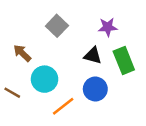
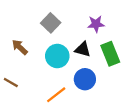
cyan circle: (45, 79) -> (57, 56), moved

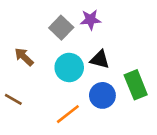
purple star: (96, 24) -> (90, 20), moved
green rectangle: (110, 54) -> (136, 85), moved

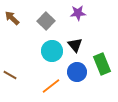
purple star: (90, 20) -> (78, 13), moved
brown arrow: (24, 57) -> (12, 18), moved
black triangle: (100, 60) -> (75, 45), turned 35

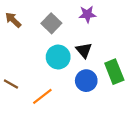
orange line: (51, 86) -> (42, 96), moved

